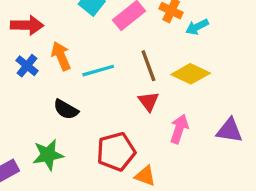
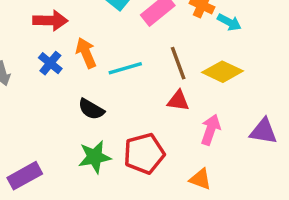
cyan arrow: (197, 27) -> (229, 22), turned -125
red triangle: (148, 101) -> (178, 101), turned -45
green star: (48, 155) -> (95, 157), moved
orange triangle: (145, 176) -> (200, 179), moved

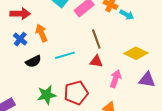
cyan line: (125, 68) -> (65, 55), moved
yellow diamond: (222, 72) -> (136, 53), moved
black semicircle: (91, 109) -> (33, 61), moved, turned -56

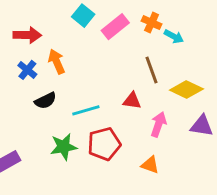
brown line: (96, 39) -> (152, 70), moved
cyan line: (65, 55) -> (86, 110), moved

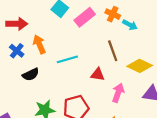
cyan line: (86, 110) -> (67, 59), moved

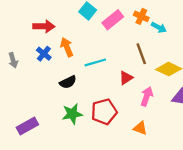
black semicircle: (31, 74) -> (68, 82), moved
red triangle: (98, 74) -> (126, 78), turned -40

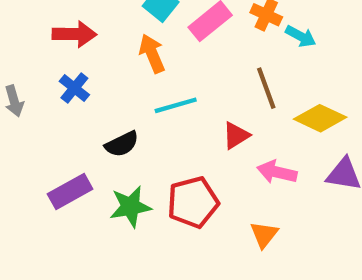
orange arrow: (67, 47) -> (152, 54), moved
pink arrow: (147, 96) -> (277, 172), turned -96
purple rectangle: (27, 126) -> (70, 191), moved
orange triangle: (140, 128) -> (264, 235), turned 48

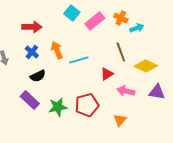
cyan arrow: (301, 36) -> (137, 28), turned -48
orange arrow: (152, 54) -> (57, 50), moved
black semicircle: (122, 144) -> (38, 76), moved
purple rectangle: (70, 191) -> (30, 100), turned 72

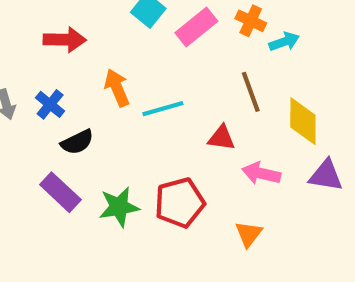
blue cross: (32, 52) -> (50, 104), moved
yellow diamond: (146, 66) -> (303, 121), turned 65
red triangle: (107, 74) -> (221, 138), turned 40

